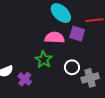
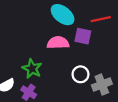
green star: (44, 60) -> (32, 69), moved

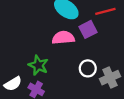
purple square: (83, 36) -> (88, 29), turned -36

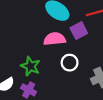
white circle: (88, 68) -> (70, 63), moved

